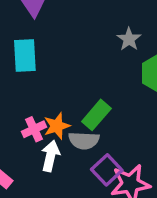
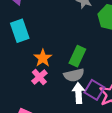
orange star: (57, 126) -> (43, 58), moved
white arrow: (50, 156) -> (79, 93), moved

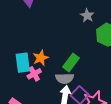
cyan rectangle: (20, 31) -> (23, 63), moved

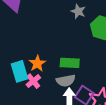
green rectangle: (71, 62) -> (70, 63), turned 66

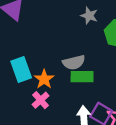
cyan rectangle: (20, 71) -> (21, 70), moved
gray semicircle: (66, 81) -> (74, 62), moved

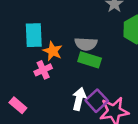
orange star: (44, 79) -> (53, 51), turned -30

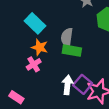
cyan rectangle: (34, 35) -> (35, 23), moved, turned -36
gray semicircle: (86, 44) -> (67, 37), turned 102

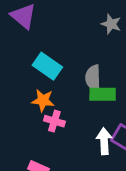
orange star: (40, 47) -> (43, 100), moved
pink cross: (34, 64) -> (54, 121), turned -32

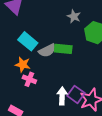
gray semicircle: (93, 78) -> (47, 51), moved, turned -120
green rectangle: (103, 94) -> (63, 49), moved

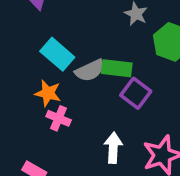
purple square: (76, 94) -> (136, 93), moved

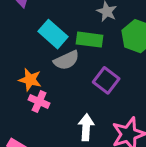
cyan rectangle: (57, 54) -> (53, 34), moved
green rectangle: (117, 68) -> (90, 40), moved

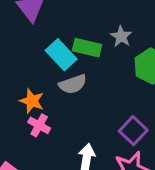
green rectangle: (90, 40) -> (87, 48), moved
purple square: (106, 80) -> (133, 131), moved

